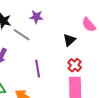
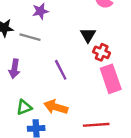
black triangle: (69, 40) -> (88, 35), moved

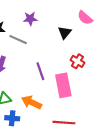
black triangle: (88, 35) -> (65, 33), moved
pink rectangle: (111, 79) -> (63, 85), moved

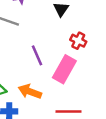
pink rectangle: (63, 85) -> (64, 69), turned 45

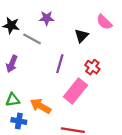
purple line: (37, 55) -> (60, 64), moved, turned 30

